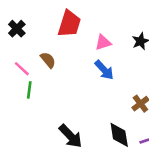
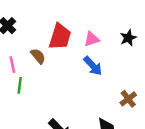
red trapezoid: (69, 24) -> (60, 37), moved
pink line: (22, 69) -> (12, 65), turned 35

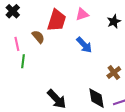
pink triangle: (92, 39) -> (82, 14), moved

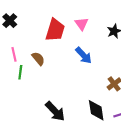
pink triangle: (82, 14) -> (81, 24), turned -48
brown semicircle: (38, 37) -> (38, 59), moved

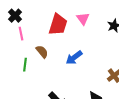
pink line: (14, 54) -> (21, 34), moved
blue arrow: (84, 55) -> (74, 58), moved, turned 96

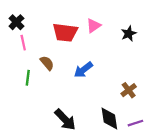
pink triangle: (83, 19) -> (94, 26), turned 32
red trapezoid: (58, 25) -> (65, 32), turned 80

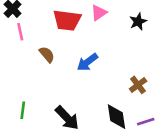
green line: (28, 78) -> (23, 110), moved

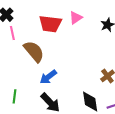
brown semicircle: (47, 55) -> (34, 51), size x1.6
blue arrow: (87, 62) -> (48, 77), moved

